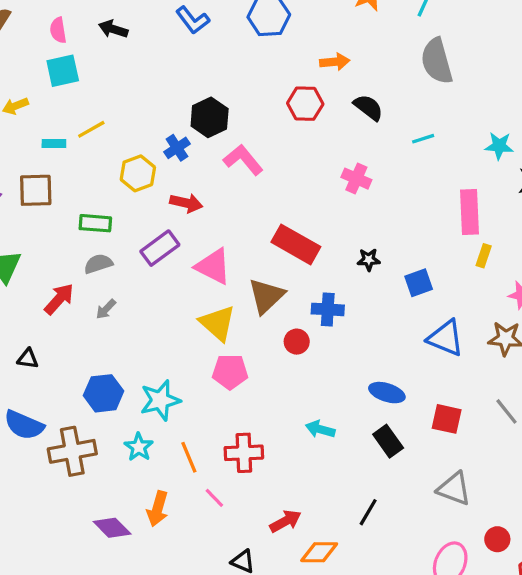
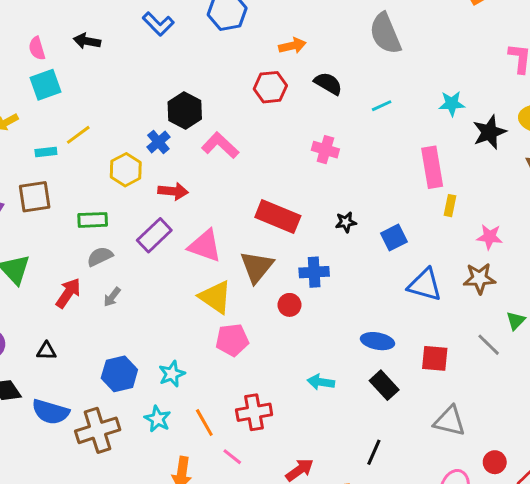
cyan star: (160, 400) -> (172, 374), size x0.7

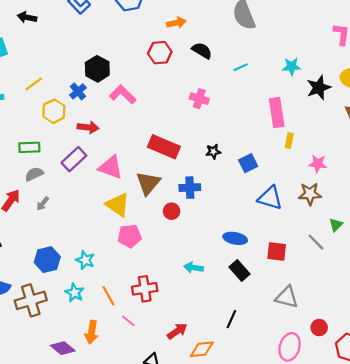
yellow line: (78, 135) -> (34, 84), moved
cyan star: (172, 374) -> (85, 260), turned -30

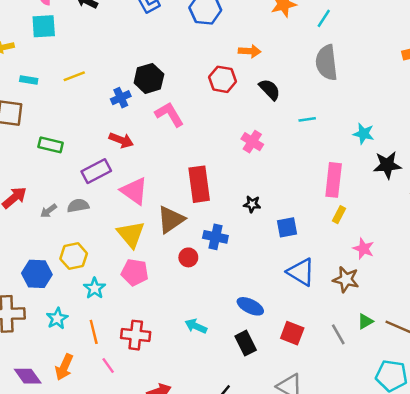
yellow hexagon: (54, 111) -> (74, 256), moved
red rectangle: (164, 147) -> (199, 184), turned 44
gray semicircle: (34, 174) -> (78, 206), moved
cyan star: (85, 260) -> (95, 288), moved

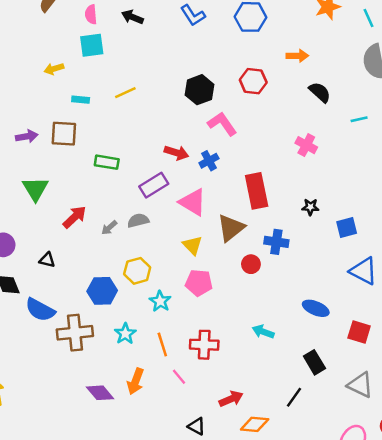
cyan line: (324, 18) -> (368, 18), turned -54
red hexagon: (223, 79) -> (253, 81), moved
blue cross: (121, 98) -> (209, 161), moved
yellow triangle: (131, 234) -> (192, 245), size x0.7
black rectangle: (246, 343) -> (314, 362), moved

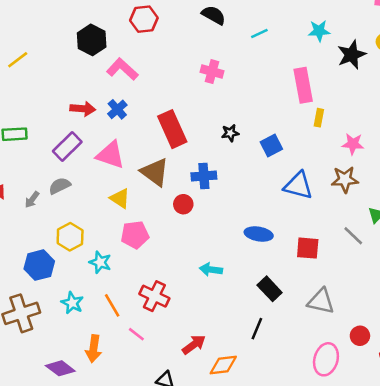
brown triangle: (231, 228) -> (155, 172), turned -32
red cross: (204, 345) -> (154, 296), turned 36

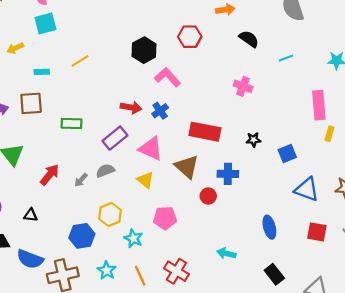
red rectangle: (172, 129) -> (205, 132), turned -60
yellow triangle: (120, 198) -> (145, 180), moved
blue ellipse: (259, 234) -> (269, 227), turned 60
red square: (308, 248) -> (317, 232), moved

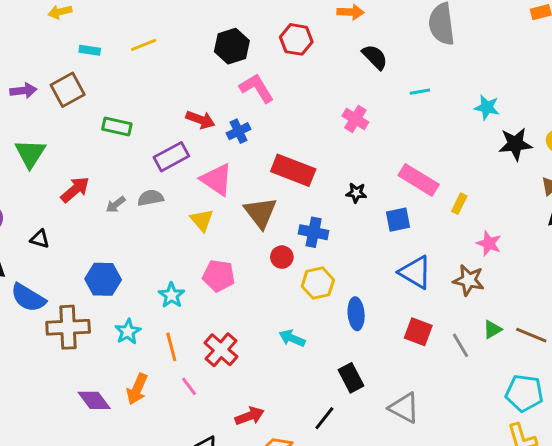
brown square: (31, 103) -> (68, 90), turned -35
pink rectangle: (319, 105) -> (419, 180), moved, turned -64
yellow hexagon: (110, 214) -> (318, 283), moved

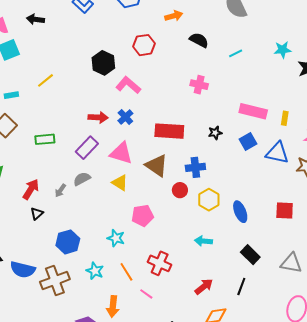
black triangle: (40, 239) -> (37, 214), moved, turned -40
blue triangle: (415, 272) -> (277, 153), moved
red arrow: (250, 416) -> (204, 287), moved

